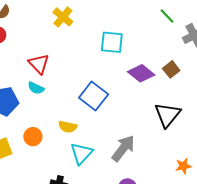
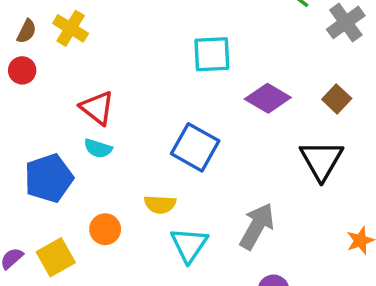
yellow cross: (63, 17) -> (71, 28), moved
brown square: (171, 69) -> (337, 99), moved

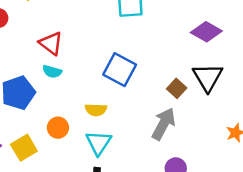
purple diamond: (268, 98) -> (206, 32), moved
brown square: (337, 99) -> (177, 88), moved
cyan triangle: (189, 245) -> (99, 143), moved

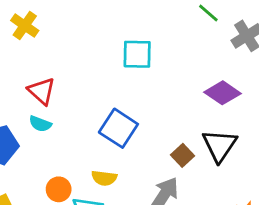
yellow semicircle: (96, 110) -> (104, 178), moved
orange circle: (58, 128) -> (59, 189), moved

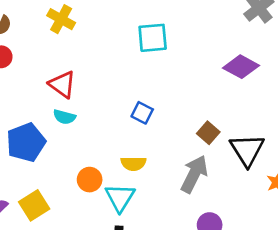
yellow cross: (25, 26) -> (61, 19), moved
blue square: (118, 128) -> (142, 113), size x0.6
black triangle: (220, 145) -> (247, 150), moved

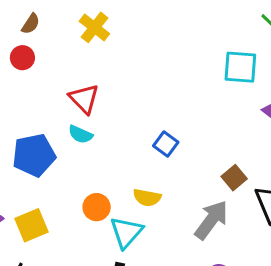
cyan square: (153, 38) -> (240, 67), moved

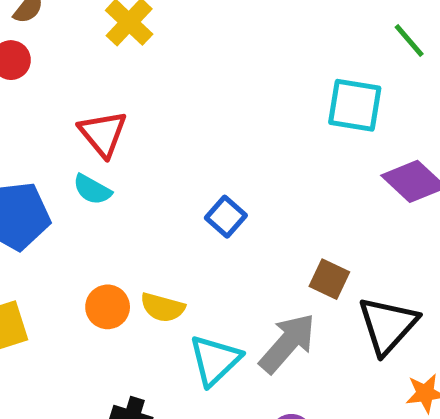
brown square: (234, 178) -> (329, 279), turned -30
yellow semicircle: (147, 198) -> (163, 307), moved
cyan triangle: (126, 232) -> (215, 360), moved

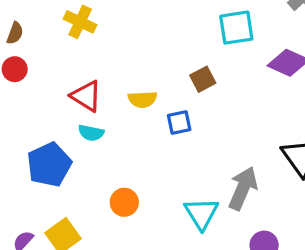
blue square: (226, 217) -> (179, 122), turned -35
brown square: (329, 279) -> (203, 79), moved, turned -35
yellow semicircle: (163, 307) -> (142, 99), moved

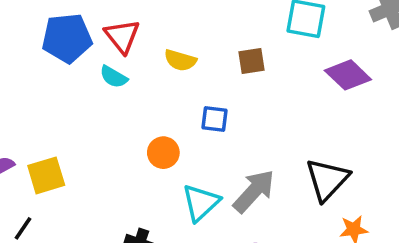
blue square: (179, 122) -> (215, 119), moved
blue pentagon: (49, 165) -> (67, 38), moved
orange circle: (124, 202) -> (163, 153), moved

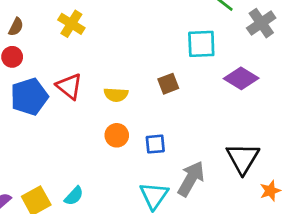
cyan semicircle: (114, 77) -> (74, 196), moved, turned -65
blue square: (215, 119) -> (155, 144), moved
orange circle: (163, 153) -> (117, 135), moved

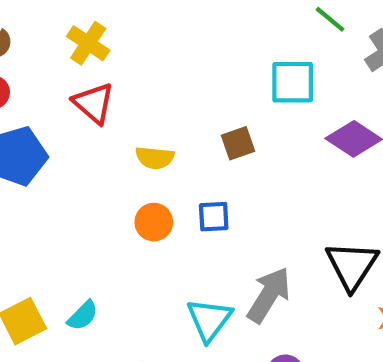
red triangle: (69, 86) -> (94, 103), moved
blue square: (155, 144) -> (214, 217), moved

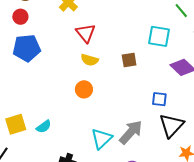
red triangle: (94, 103) -> (86, 33), moved
blue square: (214, 217) -> (159, 99), moved

